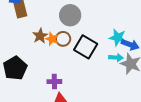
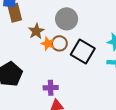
brown star: (40, 36) -> (36, 31), moved

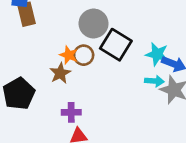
brown star: (36, 31) -> (60, 73), moved
black square: (83, 52) -> (116, 45), moved

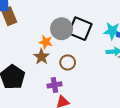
gray circle: (94, 24) -> (62, 29), moved
brown circle: (84, 55) -> (68, 62), moved

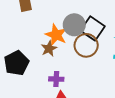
orange star: (46, 42) -> (56, 35), size x1.5
brown circle: (68, 62) -> (86, 45), moved, size x1.5

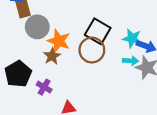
gray circle: (74, 25) -> (37, 27), moved
purple cross: (56, 79) -> (44, 87), moved, turned 32

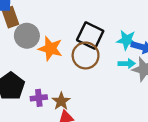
brown star: (52, 56) -> (61, 101), moved
purple cross: (44, 87) -> (39, 98), turned -32

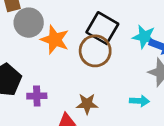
cyan arrow: (127, 64) -> (139, 101), moved
brown star: (61, 101) -> (87, 104), moved, turned 30

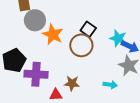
black square: (102, 28) -> (88, 29), size x0.7
purple cross: (37, 96) -> (36, 74), size x1.6

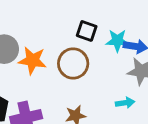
black square: (88, 29) -> (87, 31), moved

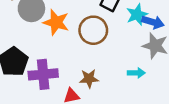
cyan star: (117, 41) -> (137, 15), turned -30

